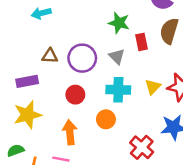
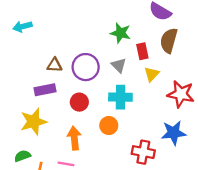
cyan arrow: (41, 13) -> (23, 26), moved
purple rectangle: (27, 81) -> (45, 90), moved
yellow triangle: (153, 87) -> (152, 74), moved
red cross: (142, 147) -> (143, 152), turned -30

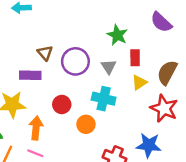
brown semicircle: (169, 40) -> (167, 73), moved
brown triangle: (55, 65) -> (45, 53), turned 35
red circle: (79, 102) -> (62, 104), moved
orange arrow: (74, 138) -> (36, 128), moved

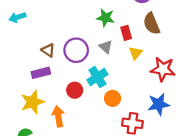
brown semicircle: (167, 73) -> (152, 24), moved, turned -35
cyan cross: (104, 99) -> (97, 77), moved, turned -30
orange circle: (86, 124) -> (113, 98), moved

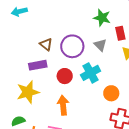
red circle: (75, 90) -> (65, 76), moved
orange circle: (113, 98) -> (111, 93), moved
orange arrow: (58, 116) -> (63, 105), moved

